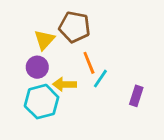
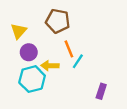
yellow triangle: (44, 40) -> (19, 31), moved
purple rectangle: (136, 96) -> (101, 91), moved

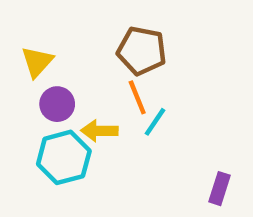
brown pentagon: (58, 21) -> (142, 51), moved
purple rectangle: (101, 91) -> (219, 189), moved

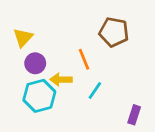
brown pentagon: (142, 51) -> (114, 32), moved
cyan line: (155, 122) -> (95, 90), moved

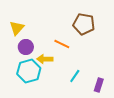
orange line: (84, 59) -> (62, 44), turned -42
cyan line: (95, 90) -> (75, 76), moved

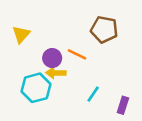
purple circle: (26, 47) -> (52, 58), moved

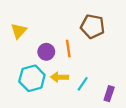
orange line: (77, 54) -> (68, 48), turned 56
yellow arrow: (56, 73) -> (59, 77), moved

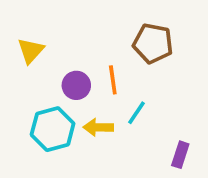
cyan line: (83, 84) -> (137, 113), moved

